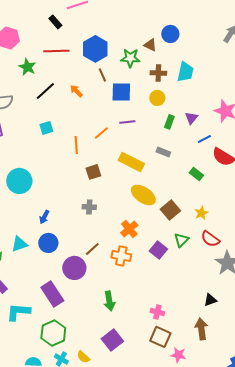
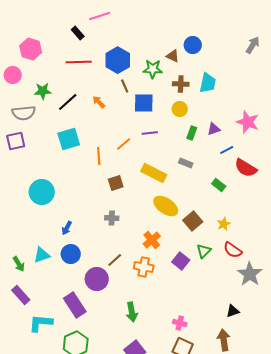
green star: (27, 67) -> (43, 91), moved, turned -30
purple triangle: (191, 118) -> (214, 129), turned 32
cyan square: (46, 128) -> (69, 139), size x1.6

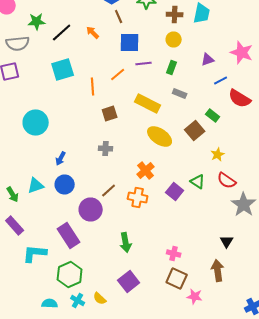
blue square: (144, 103) -> (130, 42), moved
green rectangle: (192, 133) -> (172, 68), moved
brown square: (193, 221) -> (195, 130), moved
green triangle: (204, 251) -> (198, 182), turned -42
black triangle: (233, 311) -> (227, 242), turned -40

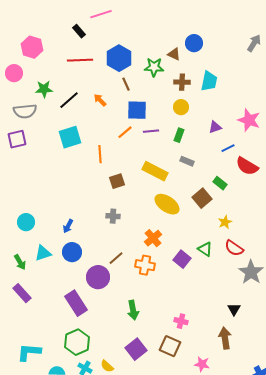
orange line: (118, 74) -> (125, 132), moved
cyan circle: (36, 122) -> (26, 222), moved, size x0.7
cyan L-shape: (35, 254) -> (29, 352), moved
brown square: (177, 278) -> (170, 346), moved

